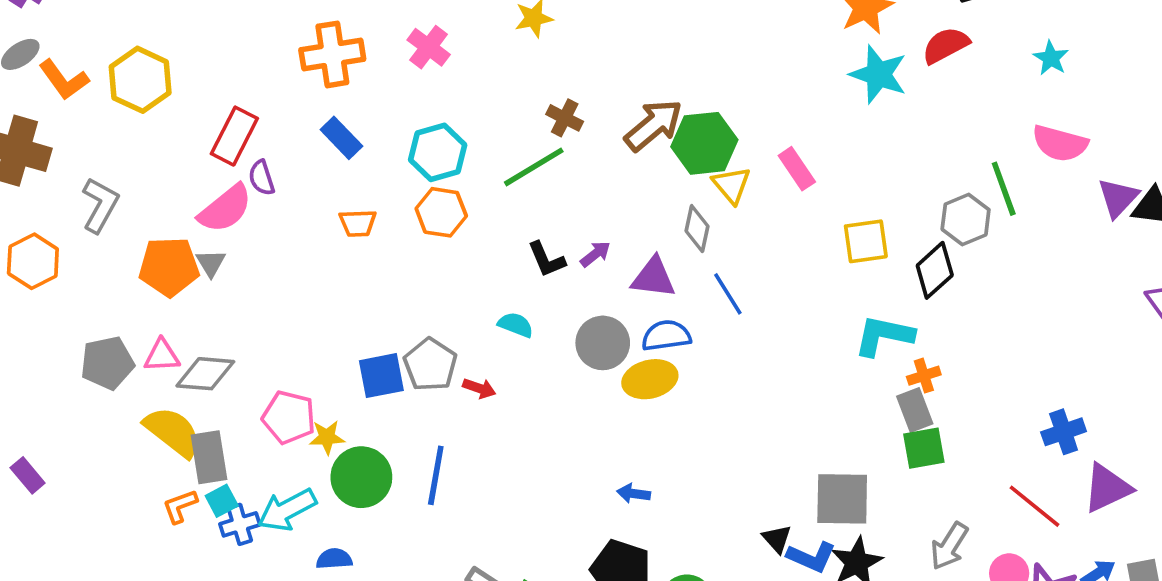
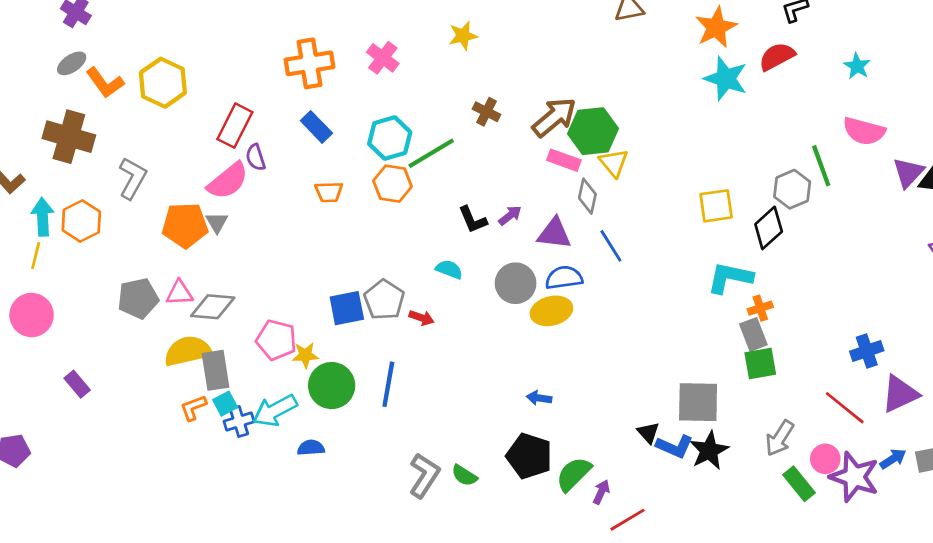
green line: (534, 167) -> (431, 153), moved
pink rectangle: (797, 169) -> (564, 160), moved, turned -36
yellow semicircle: (173, 432) -> (188, 351), turned -51

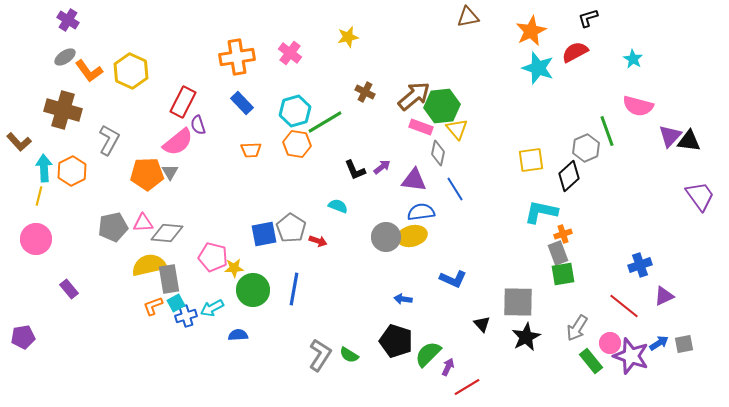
gray circle: (516, 283) -> (386, 237), moved
purple triangle: (900, 394) -> (664, 296), size x0.7
cyan arrow: (275, 410) -> (212, 308), size x0.7
blue L-shape: (675, 446) -> (453, 279), moved

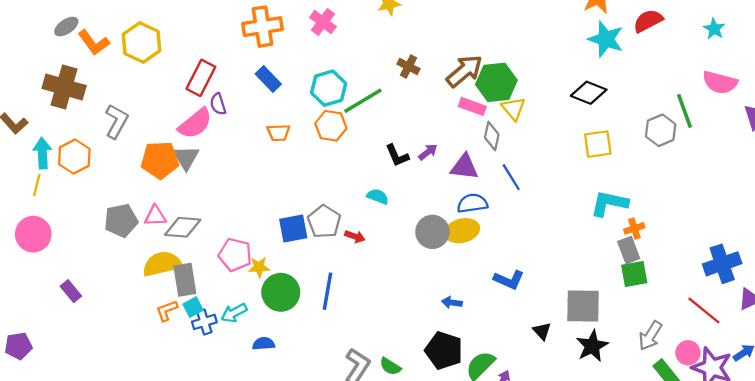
gray triangle: (170, 172) -> (186, 158), size x1.4
black diamond: (569, 176) -> (589, 93), moved, turned 64
blue cross: (640, 265) -> (722, 264), size x1.4

